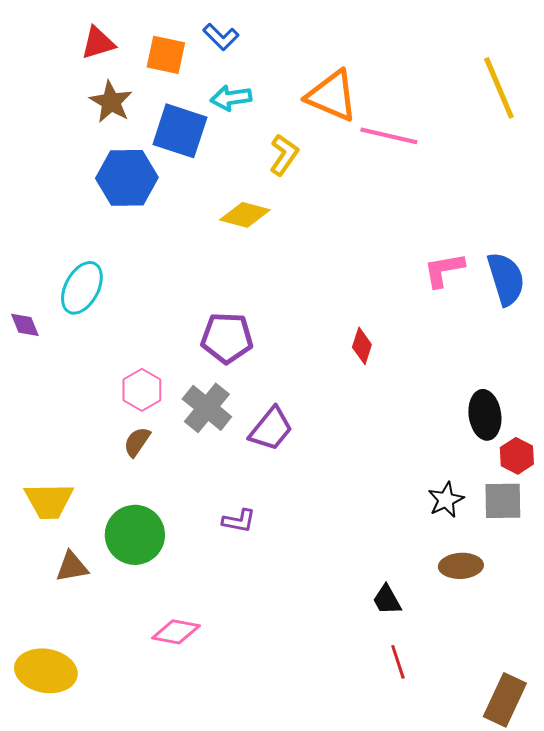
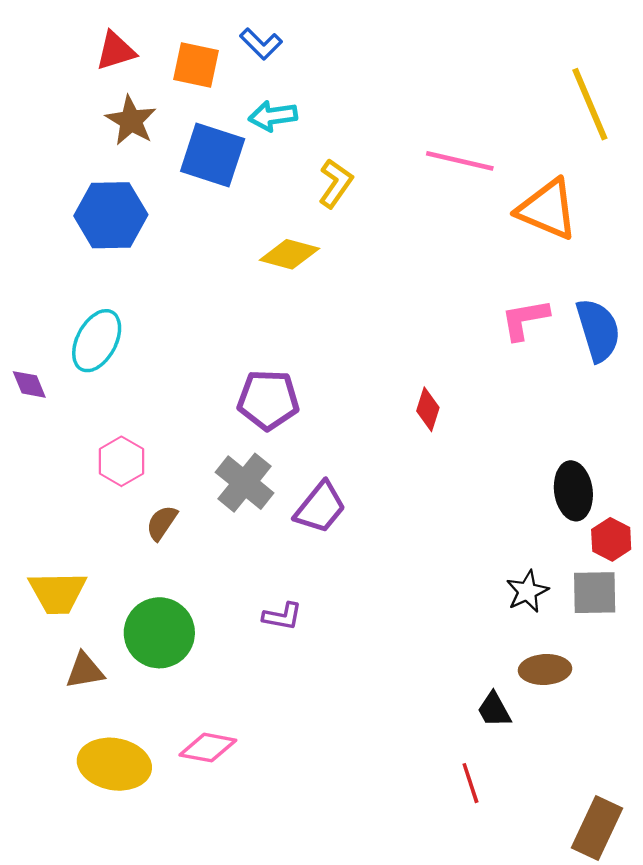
orange triangle: (332, 96) -> (547, 209), moved
blue hexagon: (127, 178) -> (111, 215), moved
pink hexagon: (142, 390) -> (121, 461), moved
black trapezoid: (387, 600) -> (494, 710), moved
yellow ellipse: (46, 671) -> (114, 764), moved

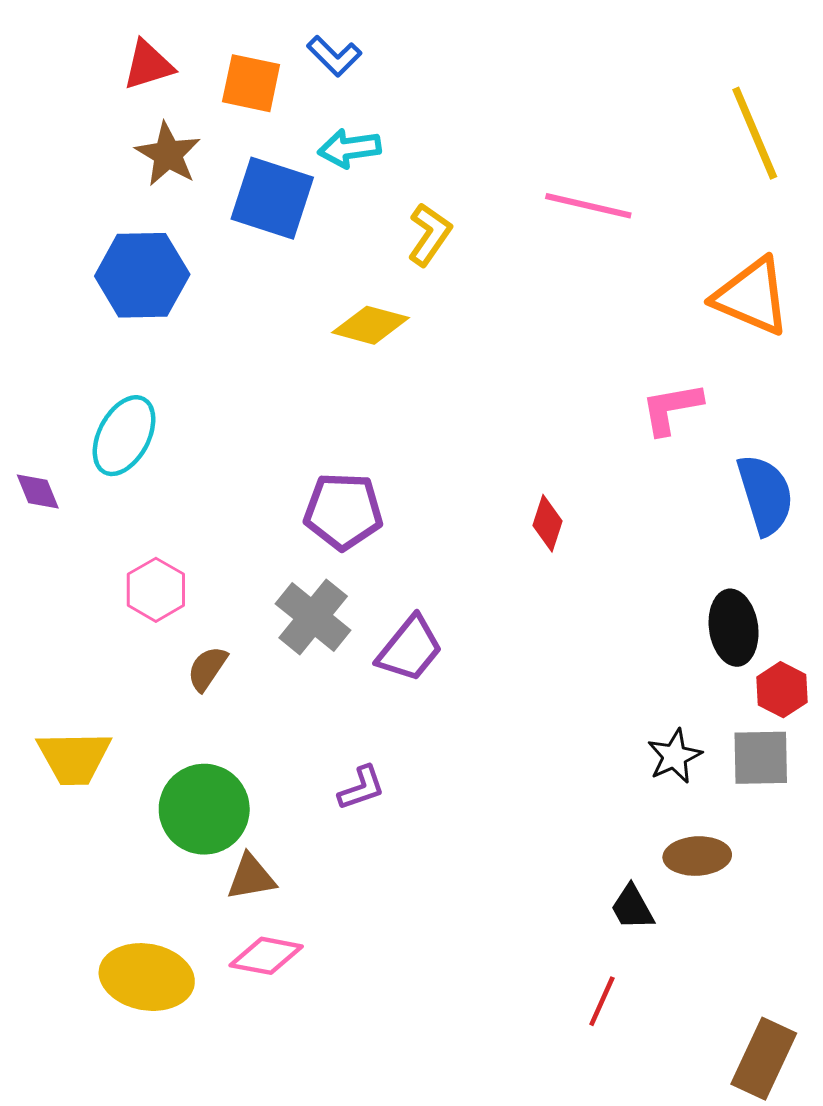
orange triangle: (547, 209) -> (752, 296), moved
blue semicircle: (598, 330) -> (765, 495), moved
purple L-shape: (282, 616) -> (361, 788), turned -30
brown triangle: (85, 671) -> (251, 877), moved
red line: (470, 783) -> (602, 1001), turned 42

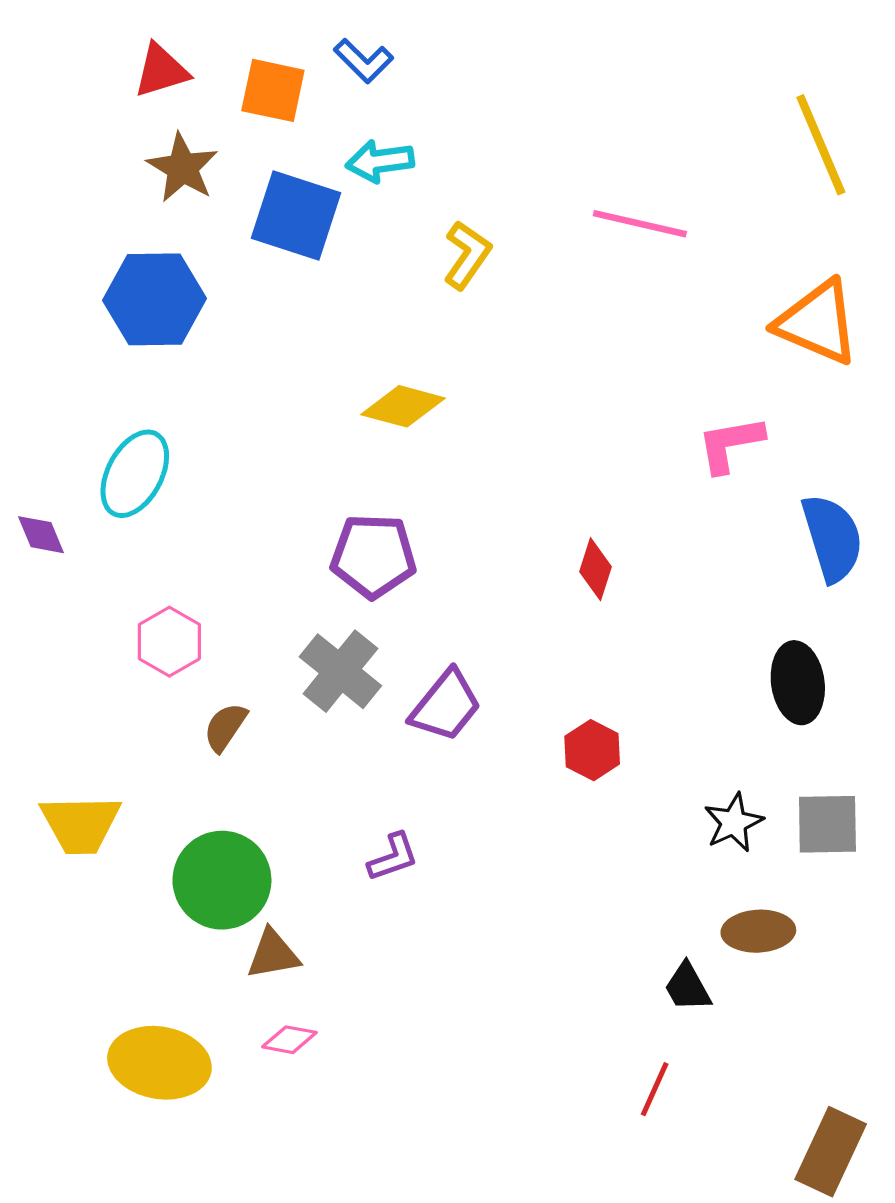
yellow diamond: (371, 325) -> (403, 406), moved
red hexagon: (782, 690) -> (592, 750), moved
pink diamond: (266, 956) -> (289, 1040), size x0.7

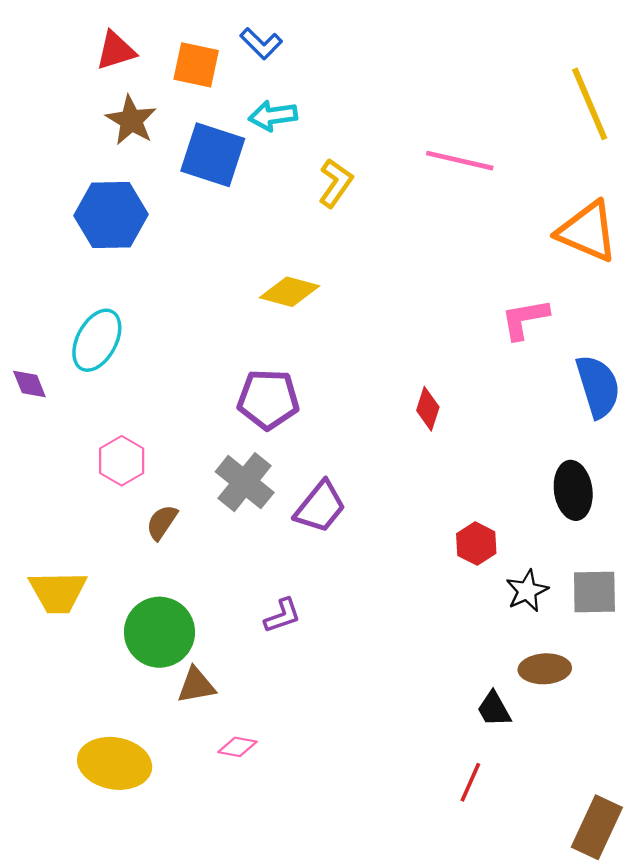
red hexagon: (592, 750) -> (476, 544), moved
pink diamond: (289, 1040) -> (237, 747), moved

